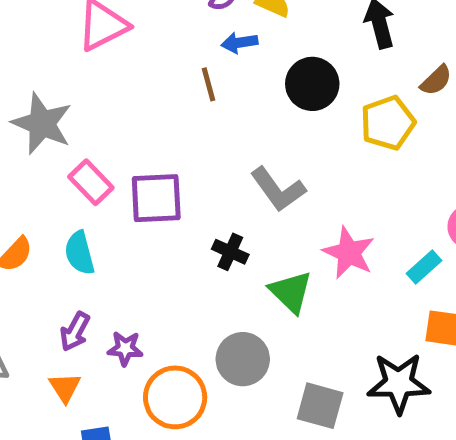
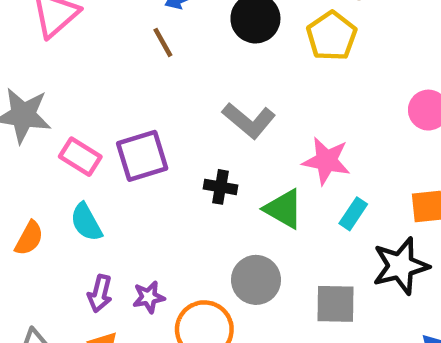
cyan rectangle: (424, 267) -> (353, 214), moved

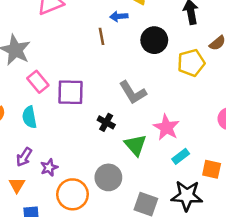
cyan rectangle: (353, 214) -> (181, 156), moved
purple star: (149, 297) -> (49, 168), turned -30

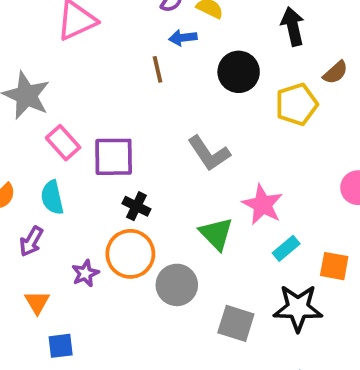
black cross: (106, 122) -> (136, 206), moved
purple arrow: (24, 157) -> (31, 241), moved
orange circle: (72, 194) -> (130, 254), moved

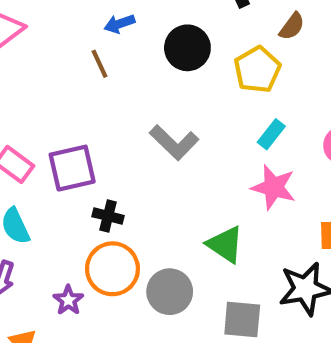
pink star: (263, 205) -> (274, 187), moved
green triangle: (216, 234) -> (225, 244), moved
cyan rectangle: (286, 248) -> (271, 134), moved

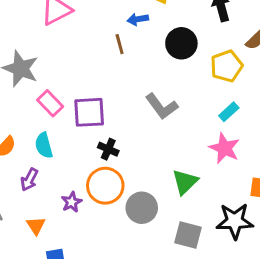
green triangle: (225, 244) -> (185, 182), turned 32

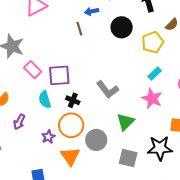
gray L-shape: (162, 106) -> (108, 90), moved
cyan semicircle: (44, 145) -> (45, 100), moved
orange triangle: (36, 226) -> (70, 156), moved, size x1.5

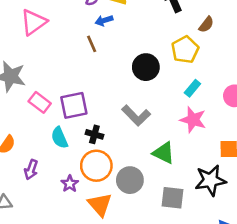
black circle: (122, 27) -> (146, 67), moved
green triangle: (125, 122) -> (164, 153), turned -42

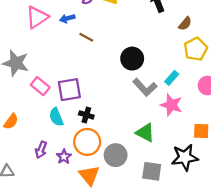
blue arrow: (104, 20) -> (67, 18), moved
brown line: (92, 44) -> (86, 37), turned -40
yellow pentagon: (185, 50) -> (196, 49), moved
gray L-shape: (136, 116) -> (145, 87), moved
purple arrow: (31, 170) -> (41, 150), moved

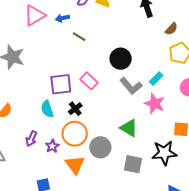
pink rectangle: (40, 86) -> (89, 81), moved
black cross: (86, 115) -> (75, 109), turned 32

